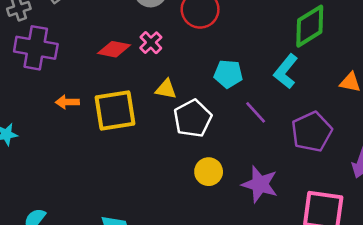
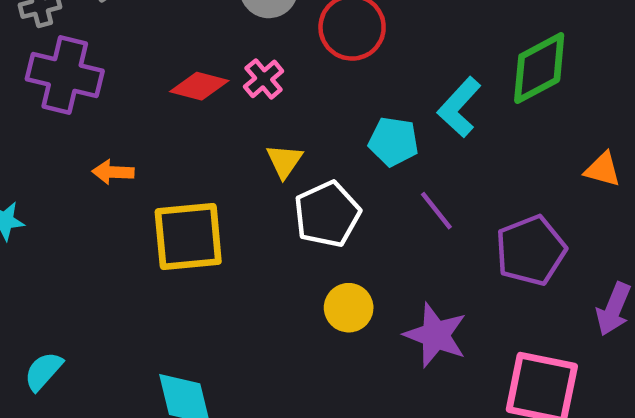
cyan L-shape: (286, 71) -> (459, 107), moved
yellow triangle: (166, 89) -> (284, 161), turned 50
yellow square: (115, 111) -> (188, 236), moved

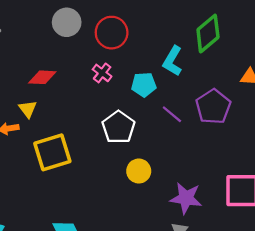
pink cross: (264, 79) -> (102, 73), moved
yellow triangle: (284, 161) -> (28, 109), moved
purple pentagon: (531, 250) -> (213, 107), moved
purple star: (436, 335) -> (186, 198), moved

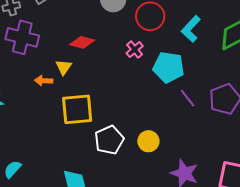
cyan L-shape: (173, 61) -> (191, 29), moved
cyan pentagon: (144, 85) -> (169, 67), size x1.4
white pentagon: (119, 127) -> (109, 140), moved

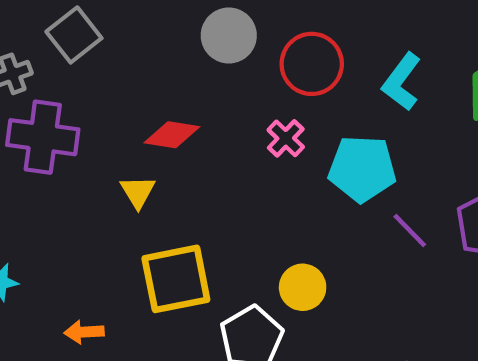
orange arrow: (44, 81) -> (84, 332), moved
yellow circle: (148, 141) -> (303, 287), moved

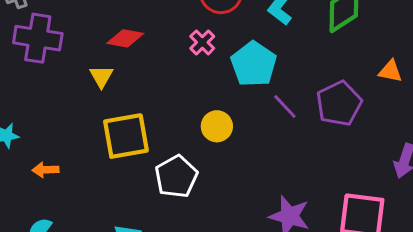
cyan pentagon: (362, 169) -> (254, 64), turned 30
yellow circle: (303, 287) -> (217, 126), moved
orange arrow: (84, 332) -> (45, 170), moved

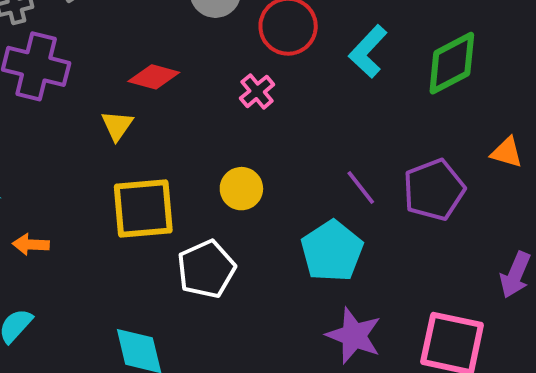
cyan pentagon: (254, 64) -> (332, 251), moved
yellow circle: (217, 126) -> (241, 189), moved

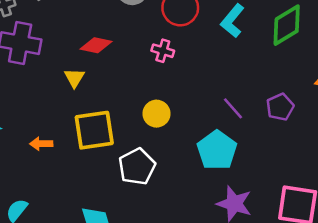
pink cross: (257, 91) -> (163, 51), turned -30
purple pentagon: (434, 190) -> (280, 107), size x0.7
orange arrow: (31, 244) -> (41, 144), moved

